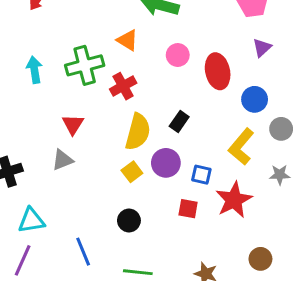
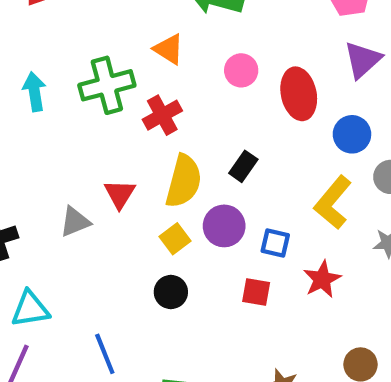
purple triangle: (262, 48) -> (363, 60), size x1.4
red triangle: (73, 124) -> (120, 194), moved
red star: (234, 200) -> (322, 279), size x0.7
black circle: (129, 220) -> (171, 292), moved

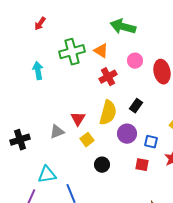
green cross: (107, 85) -> (72, 52), moved
red cross: (162, 115) -> (108, 77), moved
yellow square: (175, 239) -> (87, 140), moved
cyan triangle: (30, 309) -> (47, 175), moved

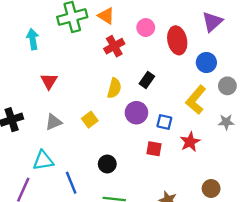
yellow semicircle: (108, 113) -> (114, 88), size x0.7
red triangle: (78, 119) -> (49, 81), moved
gray triangle: (57, 132) -> (54, 122), moved
black circle: (102, 165) -> (107, 164), moved

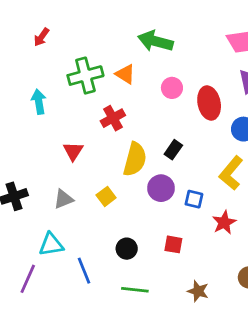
red cross: (114, 46) -> (113, 118), moved
red triangle: (49, 81) -> (73, 151), moved
yellow semicircle: (114, 88) -> (135, 159), size x1.4
red square: (154, 149) -> (173, 244), moved

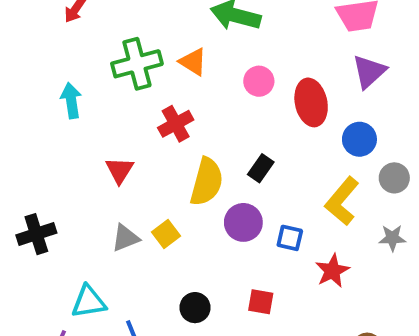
gray triangle: (63, 199) -> (125, 238), moved

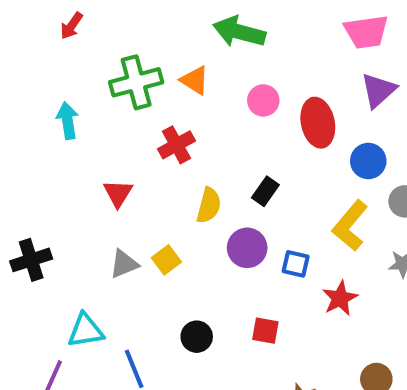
yellow semicircle: (207, 182) -> (209, 205), size x0.7

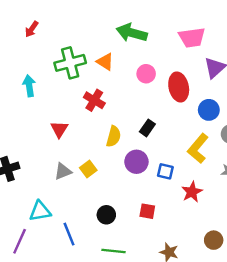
pink trapezoid: (366, 32) -> (192, 38), moved
red cross: (176, 145) -> (94, 100), turned -30

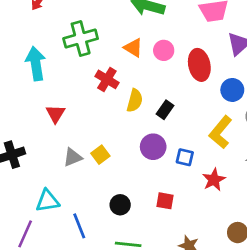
orange triangle: (105, 62) -> (133, 48), moved
cyan arrow: (29, 86) -> (36, 64), size x1.4
red triangle: (59, 129) -> (55, 114), moved
yellow semicircle: (114, 136) -> (135, 101), moved

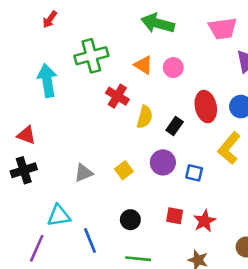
red ellipse: (199, 65) -> (206, 107), moved
red triangle: (55, 114) -> (26, 135), moved, turned -42
yellow square: (100, 155) -> (124, 170), moved
red star: (214, 180) -> (204, 221), moved

